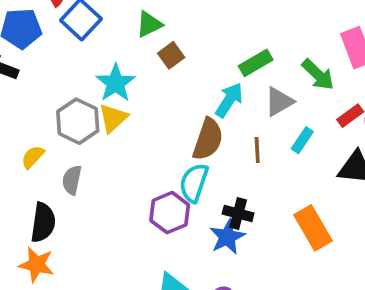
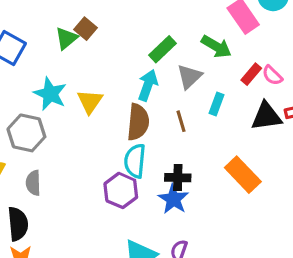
brown square: (171, 55) -> (85, 29), moved
yellow triangle: (113, 118) -> (90, 101), moved

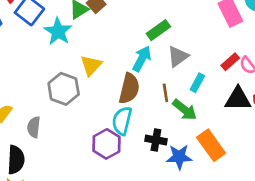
green arrow: (216, 46) -> (185, 110), moved
cyan star: (50, 94) -> (58, 31), moved
gray hexagon: (26, 133) -> (64, 89), moved
blue star: (173, 199) -> (179, 157), moved, turned 30

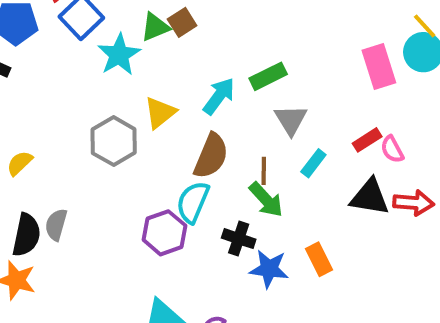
gray triangle: (178, 56) -> (291, 120), turned -35
cyan arrow: (142, 59) -> (219, 96), moved
green arrow: (185, 110) -> (266, 200), moved
gray semicircle: (34, 127) -> (56, 225), moved
orange rectangle: (211, 145) -> (319, 259), size x0.7

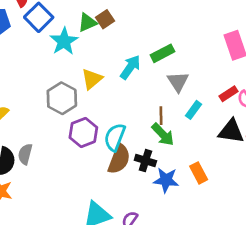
brown semicircle: (211, 156) -> (119, 159), moved
purple hexagon: (164, 233) -> (83, 132), moved

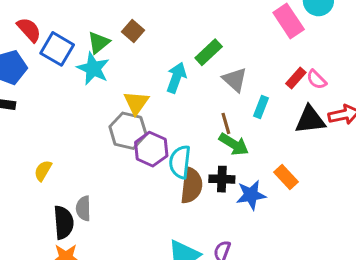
green triangle: (87, 23) -> (99, 43), moved
gray hexagon: (62, 98) -> (128, 131), moved
purple hexagon: (83, 132) -> (151, 149), moved

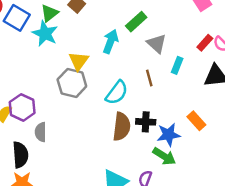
green arrow: (234, 144) -> (164, 156), moved
purple hexagon: (151, 149) -> (22, 107), moved
cyan semicircle: (180, 162) -> (117, 93), moved, turned -150
gray semicircle: (83, 208) -> (41, 132), moved

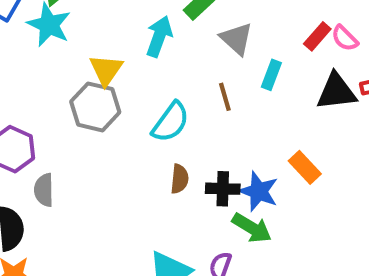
black cross: (146, 122) -> (223, 189), moved
brown semicircle: (122, 127) -> (180, 179), size x0.6
blue star: (169, 135) -> (259, 191), turned 30

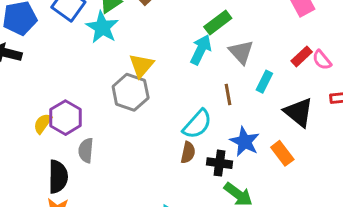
cyan arrow: (159, 36) -> (201, 50), moved
black triangle: (336, 92) -> (299, 112), moved, turned 40
cyan semicircle: (171, 122) -> (197, 124), moved
blue star: (259, 191) -> (245, 142), moved

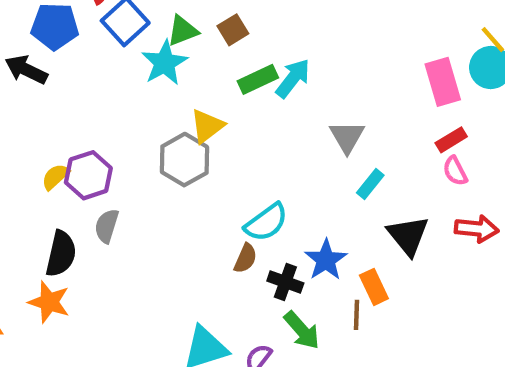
green rectangle: (218, 22) -> (258, 79), moved
cyan arrow: (201, 50) -> (293, 78), moved
red rectangle: (302, 56) -> (451, 140), moved
brown line: (228, 95) -> (357, 315), moved

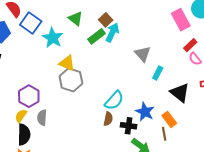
brown square: (233, 30) -> (106, 20), moved
green triangle: (183, 31) -> (76, 18), moved, turned -49
yellow triangle: (207, 126) -> (67, 63), moved, turned -48
yellow semicircle: (55, 177) -> (21, 116), moved

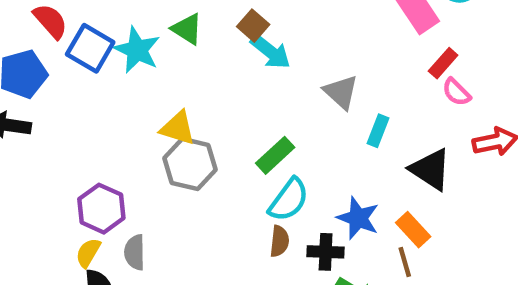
cyan arrow: (112, 32) -> (270, 52), turned 108
green rectangle: (97, 36) -> (275, 155), moved
cyan star: (53, 38) -> (137, 50), moved

